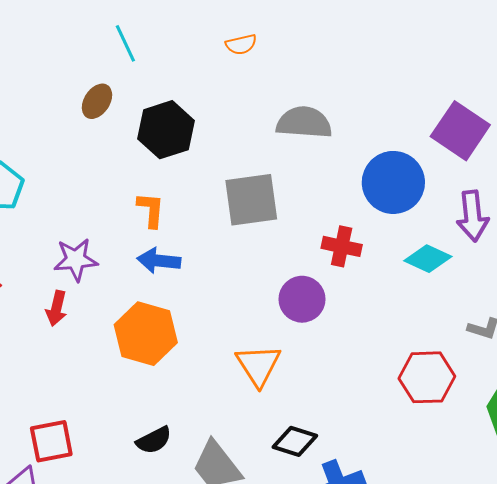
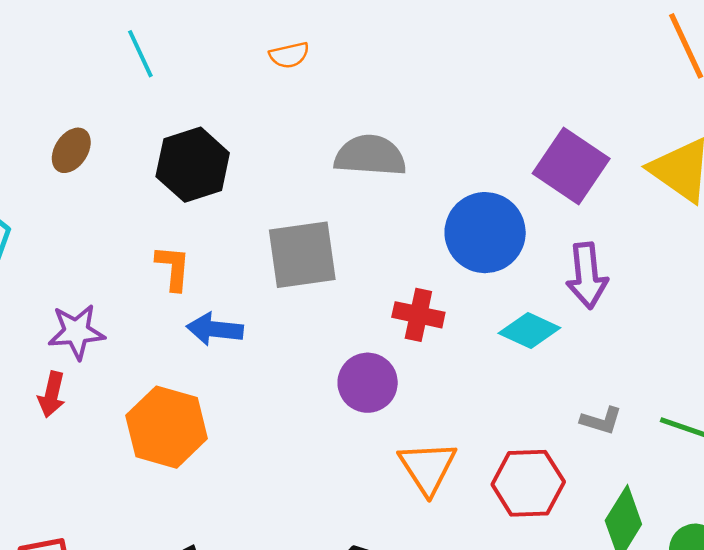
brown ellipse: (97, 101) -> (71, 150), moved
blue arrow: (159, 261) -> (215, 329), moved
orange triangle: (258, 365) -> (428, 468), moved

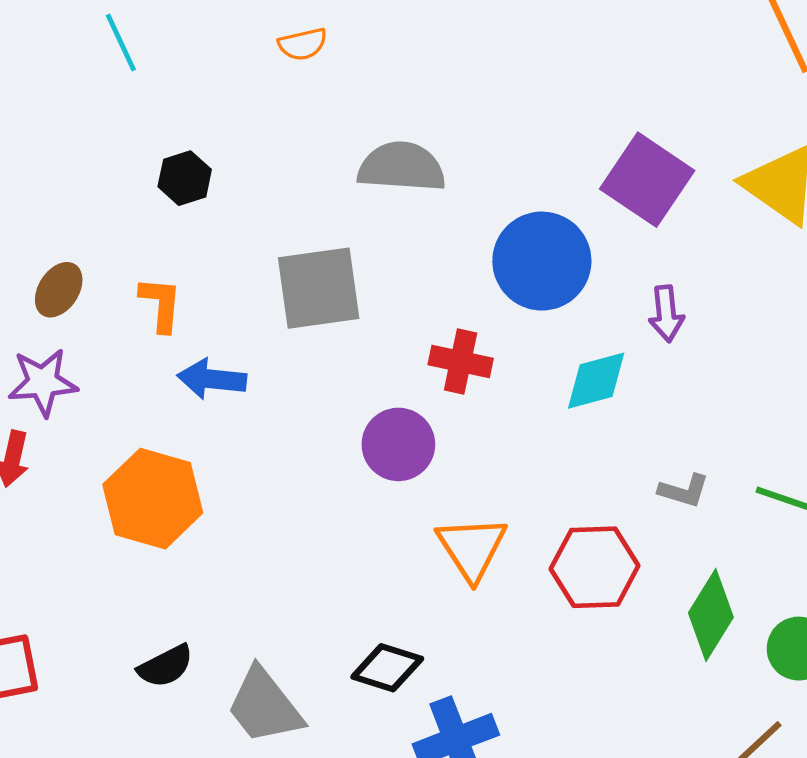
brown ellipse: (71, 150) -> (59, 290), moved
black hexagon: (193, 165) -> (185, 178), size x0.6
purple arrow: (587, 276) -> (666, 314), size x0.7
cyan diamond: (529, 330) -> (596, 381), turned -40

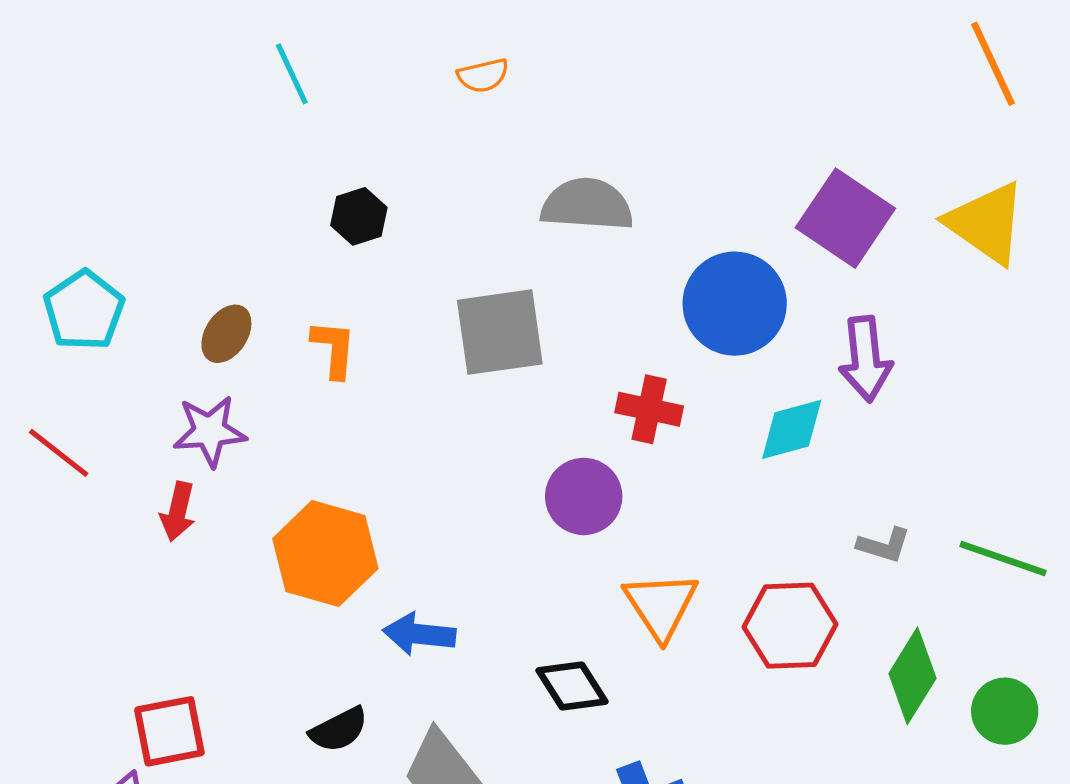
purple arrow: (666, 314) -> (865, 359), size x1.4
blue arrow: (212, 379) -> (419, 634), moved
black diamond: (387, 668) -> (572, 686), moved, turned 40

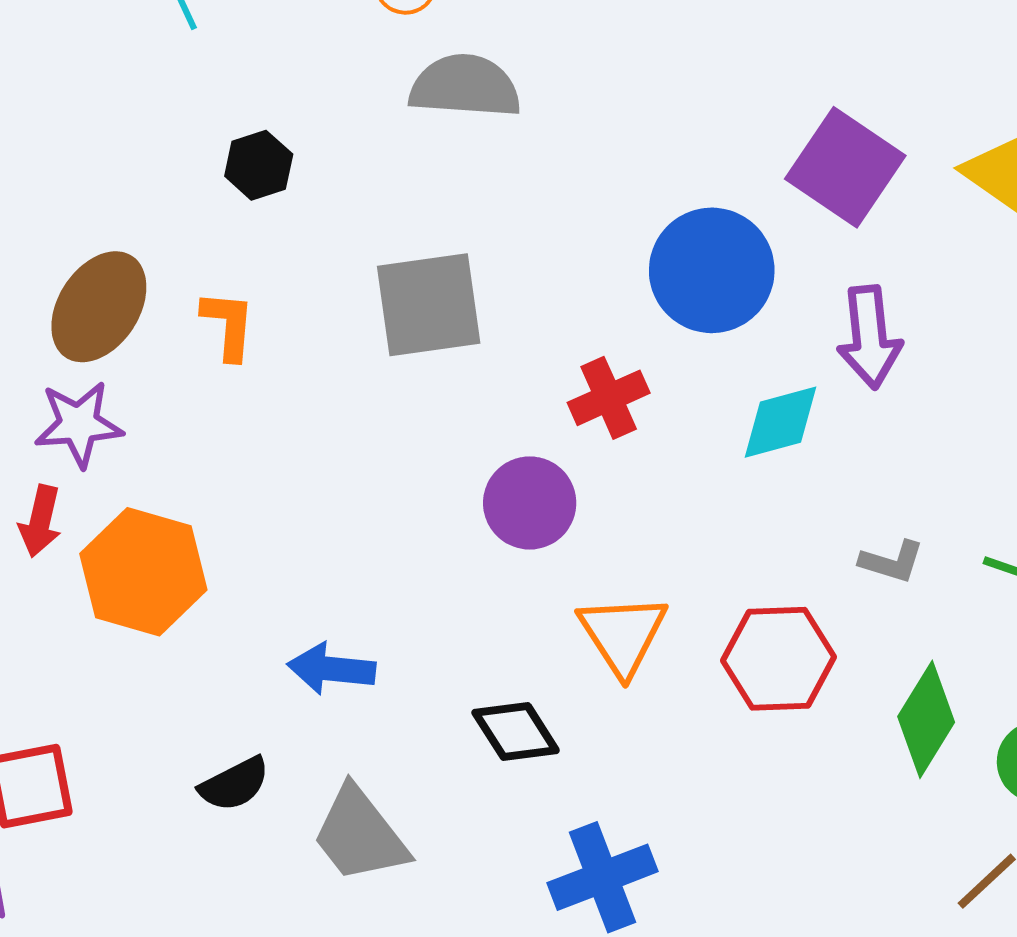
gray semicircle: (587, 205) -> (465, 86), moved
brown ellipse: (226, 334) -> (99, 307), size x1.6
red cross: (649, 409) -> (609, 398), turned -36
orange hexagon: (325, 554) -> (143, 572), moved

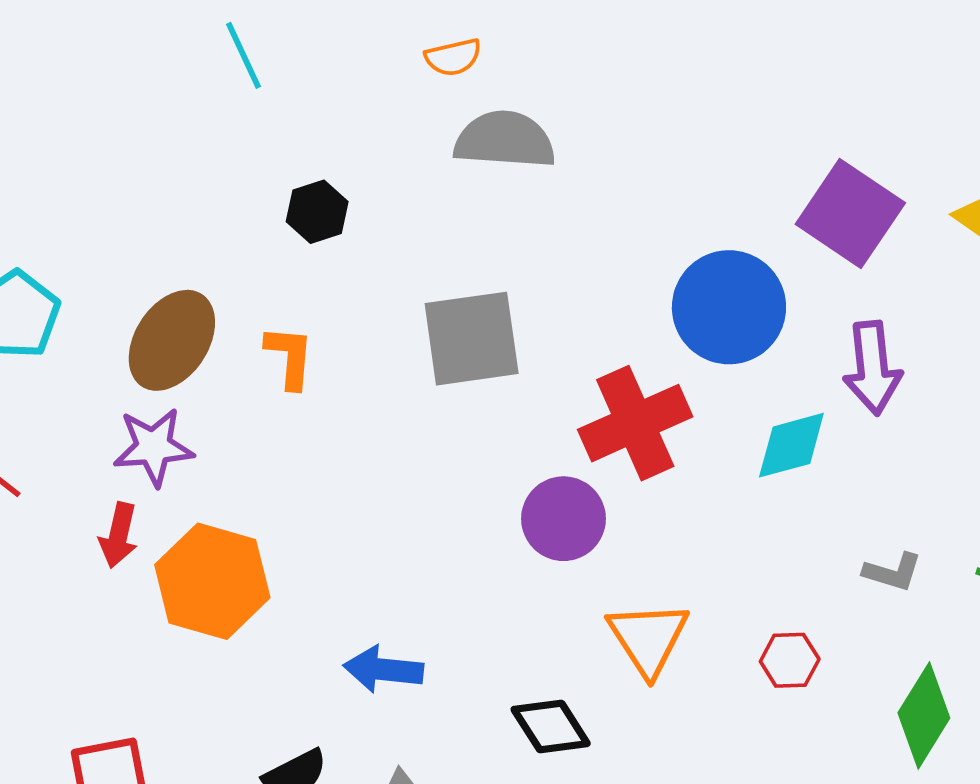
red cross: (609, 398) -> (635, 423), size x1.5
red hexagon: (778, 659) -> (790, 660), size x0.6

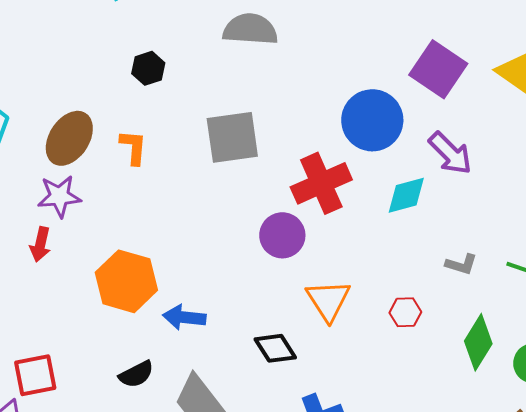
purple arrow: (872, 368) -> (450, 153), turned -39
orange hexagon: (212, 581) -> (126, 281), moved

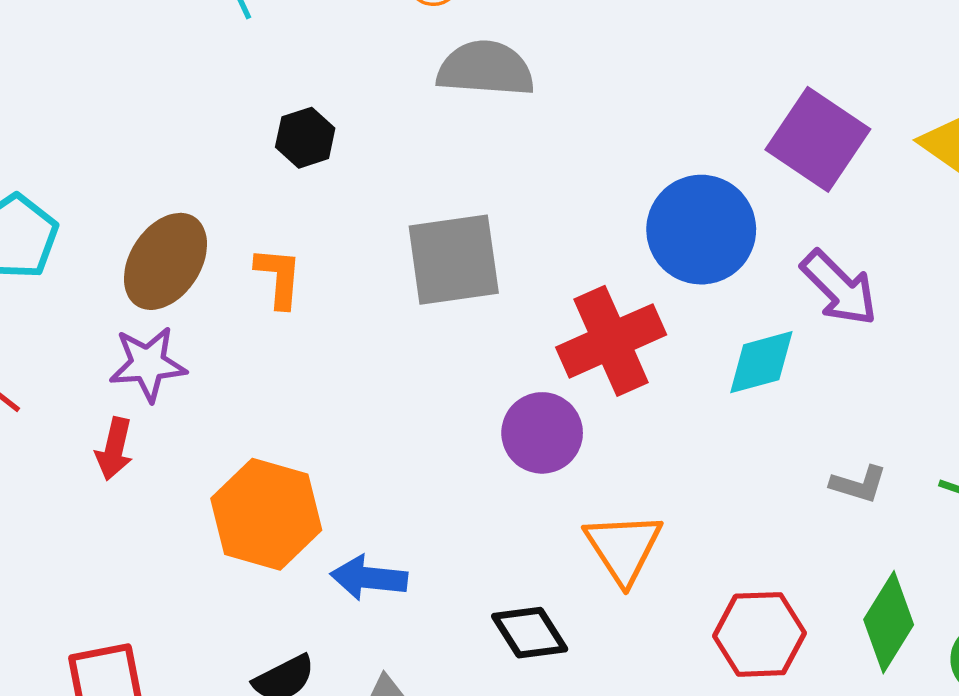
red hexagon: (405, 312) -> (760, 634), moved, size x1.6

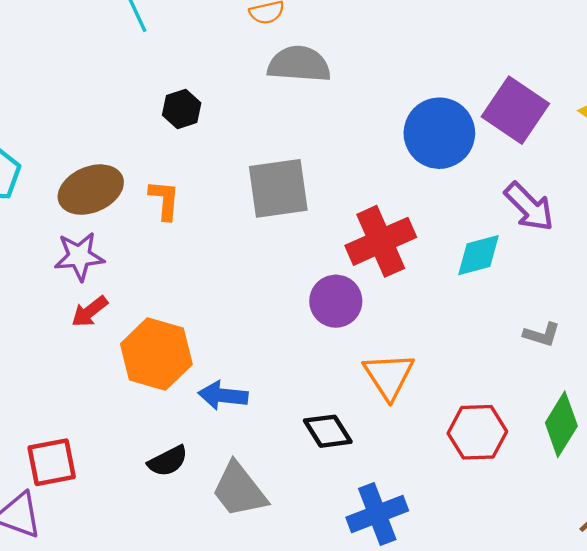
blue circle: (701, 230) -> (439, 133), moved
brown ellipse: (166, 261) -> (91, 190), turned 34
red arrow: (114, 449) -> (90, 312), moved, turned 39

